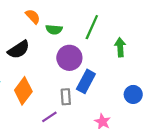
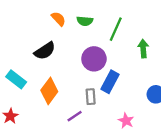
green semicircle: (54, 29) -> (85, 21), moved

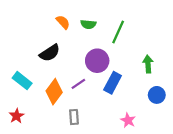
green arrow: (143, 49) -> (148, 64), moved
gray rectangle: (91, 97) -> (74, 117), moved
purple line: (75, 116) -> (78, 84), moved

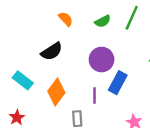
green semicircle: (88, 24) -> (103, 21), moved, turned -32
green line: (118, 32) -> (132, 18), moved
purple line: (78, 84) -> (95, 95), moved, turned -56

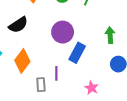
purple line: (95, 95) -> (56, 73), moved

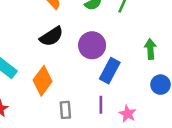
black semicircle: (18, 25) -> (51, 36), moved
purple line: (56, 73) -> (101, 105), moved

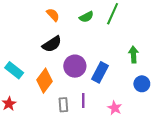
purple circle: (92, 45) -> (75, 66), moved
purple line: (101, 105) -> (83, 101), moved

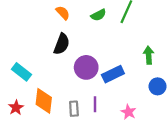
black semicircle: (52, 44) -> (62, 44), turned -36
blue rectangle: (100, 72) -> (113, 74), turned 36
orange diamond: (45, 81) -> (44, 101), moved, turned -30

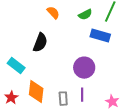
black semicircle: (62, 44) -> (40, 43), moved
purple circle: (86, 67) -> (84, 68), moved
blue rectangle: (113, 74) -> (100, 36), moved, turned 42

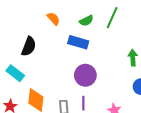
blue rectangle: (100, 36) -> (78, 42), moved
black semicircle: (40, 43) -> (29, 46), moved

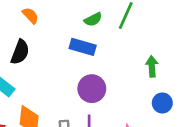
orange semicircle: (53, 19) -> (30, 16), moved

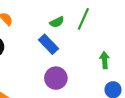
blue rectangle: (83, 47) -> (48, 44), turned 30

